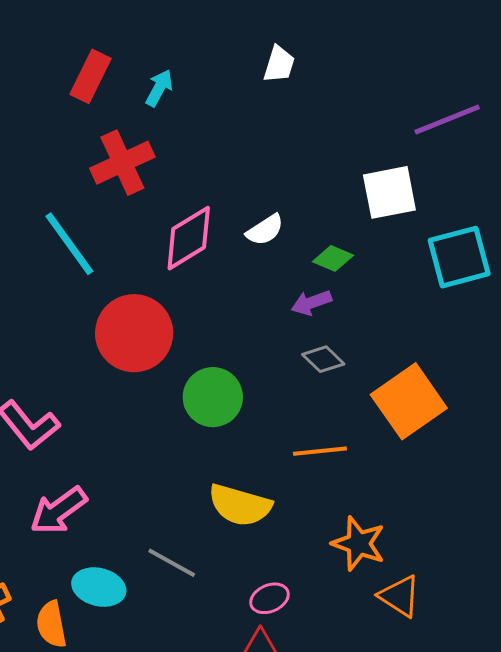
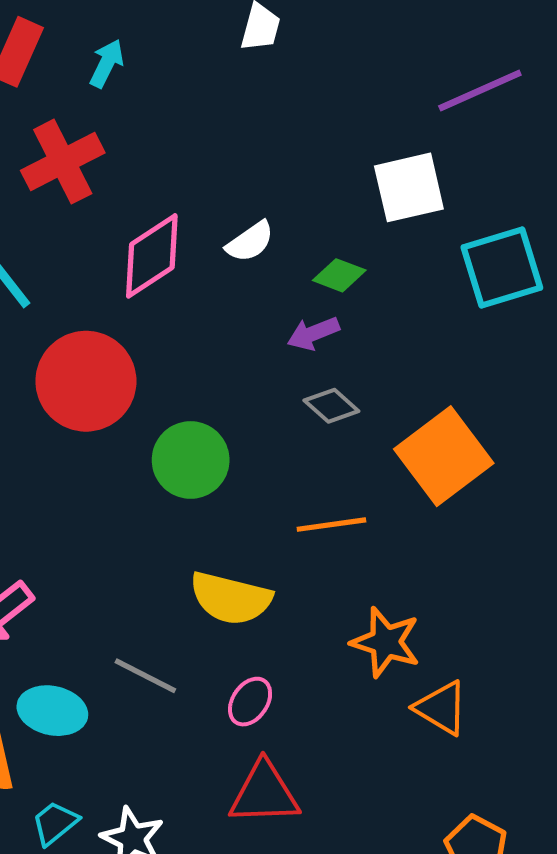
pink ellipse: (269, 598) -> (250, 702), moved, turned -30

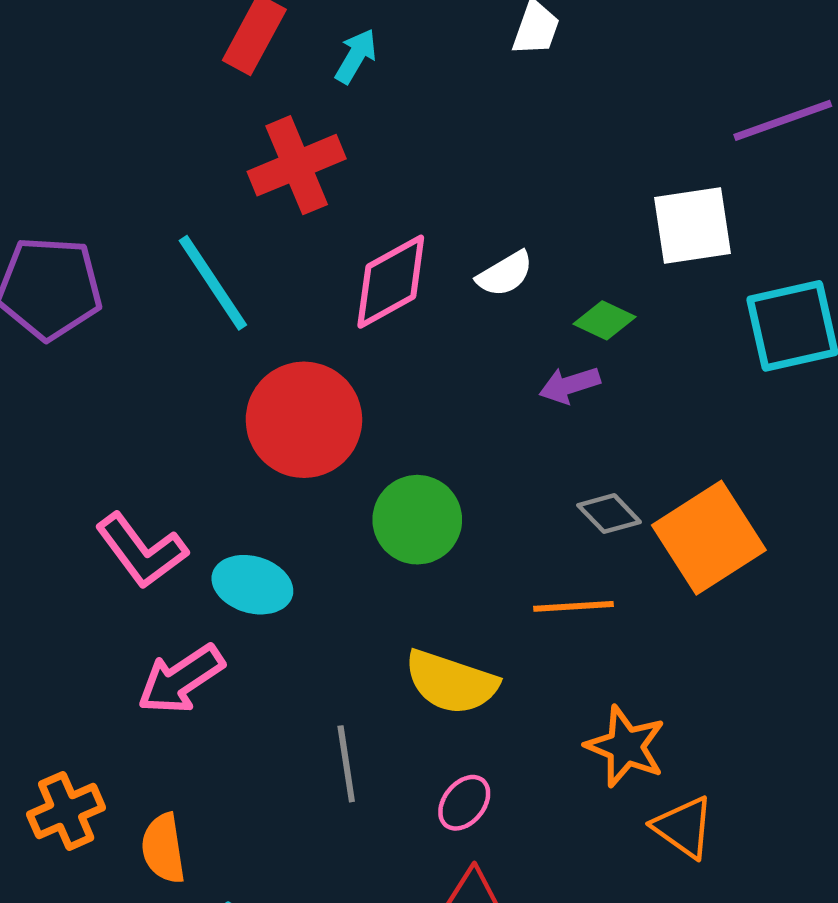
gray diamond: (331, 406) -> (609, 514), moved
gray line: (145, 676) -> (346, 764), turned 50
cyan ellipse: (52, 711) -> (252, 585), moved

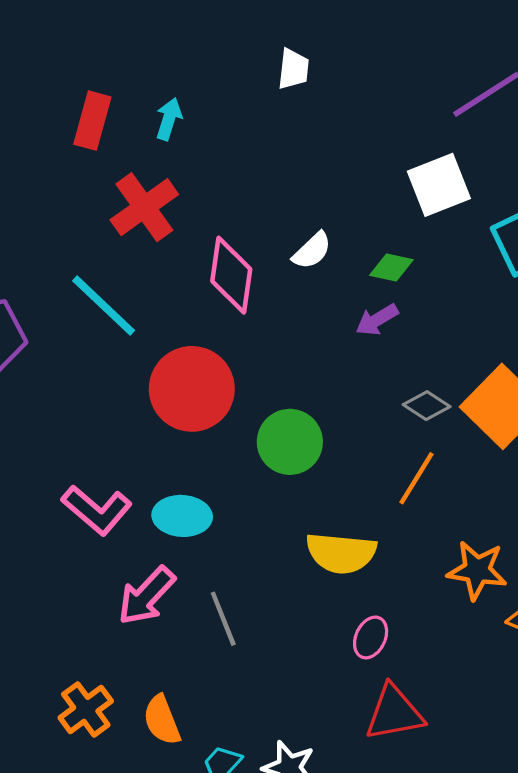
pink diamond: (391, 282) -> (231, 275), turned -40
orange line: (574, 606) -> (416, 478), turned -42
gray line: (346, 764) -> (223, 619), moved

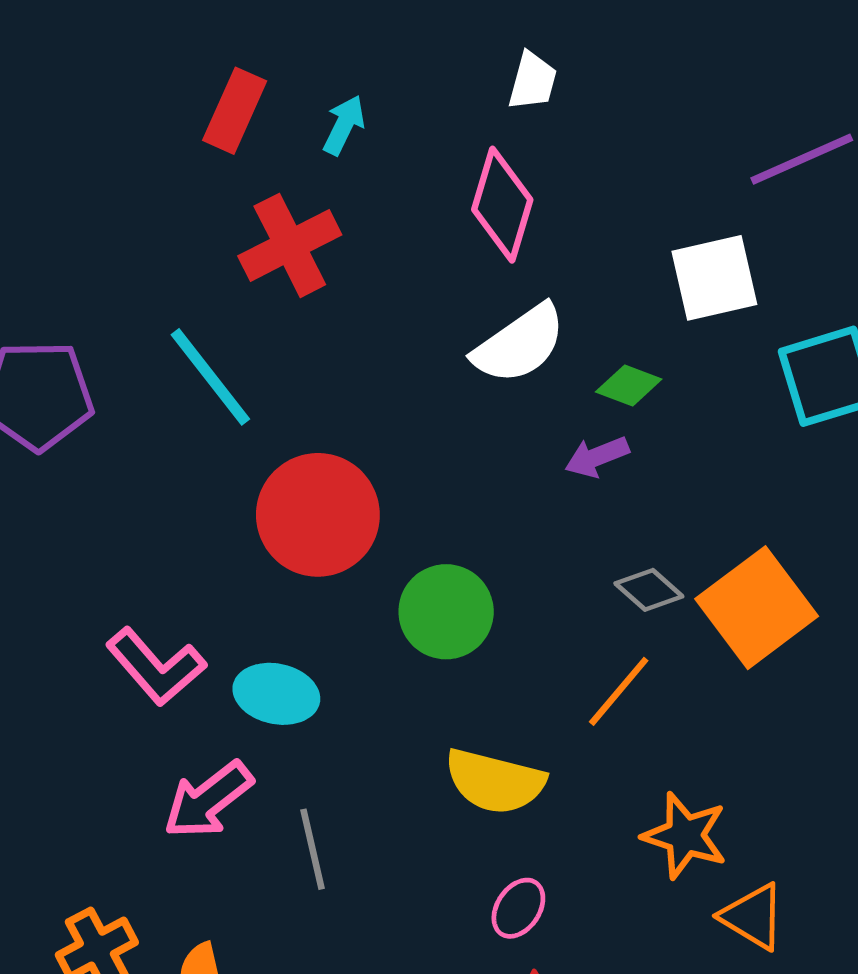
white semicircle: (312, 251) -> (519, 344), size x1.6
pink diamond: (231, 275) -> (502, 205), moved

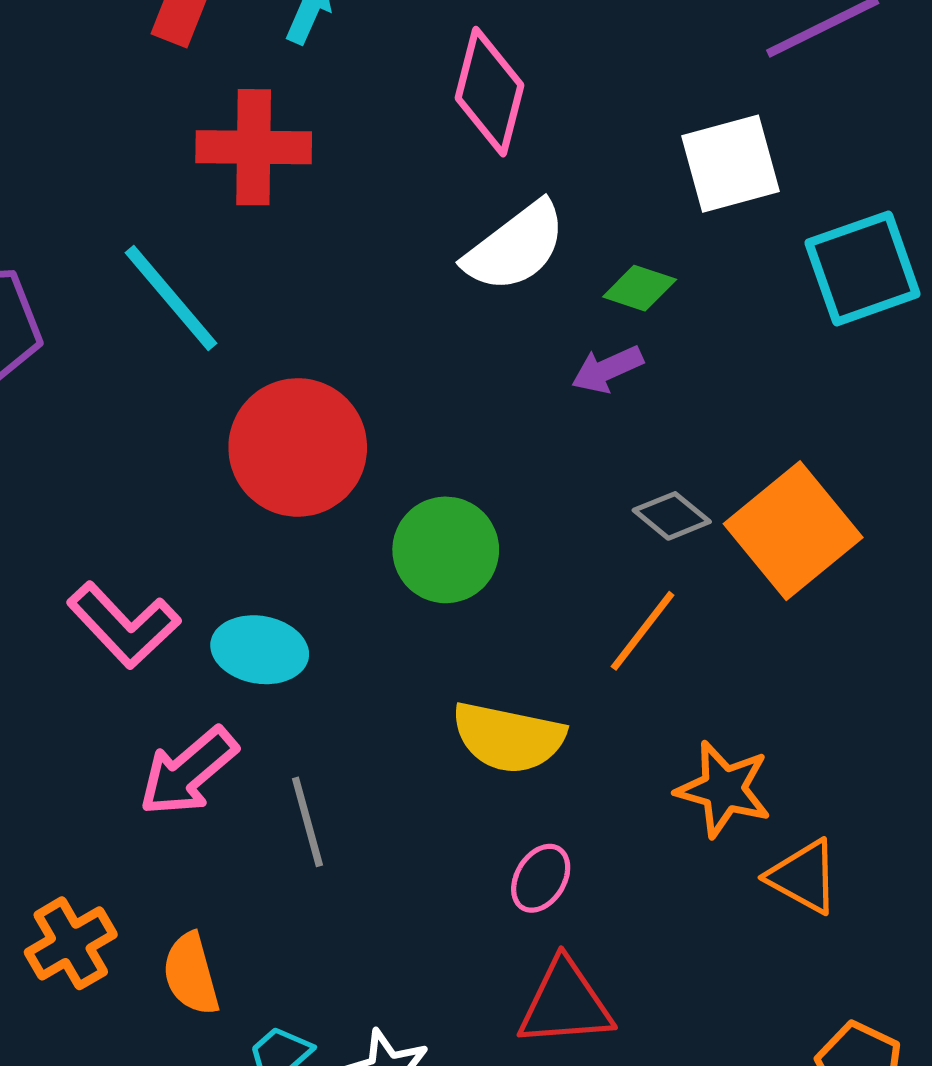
red cross: (290, 245) -> (254, 147), turned 30

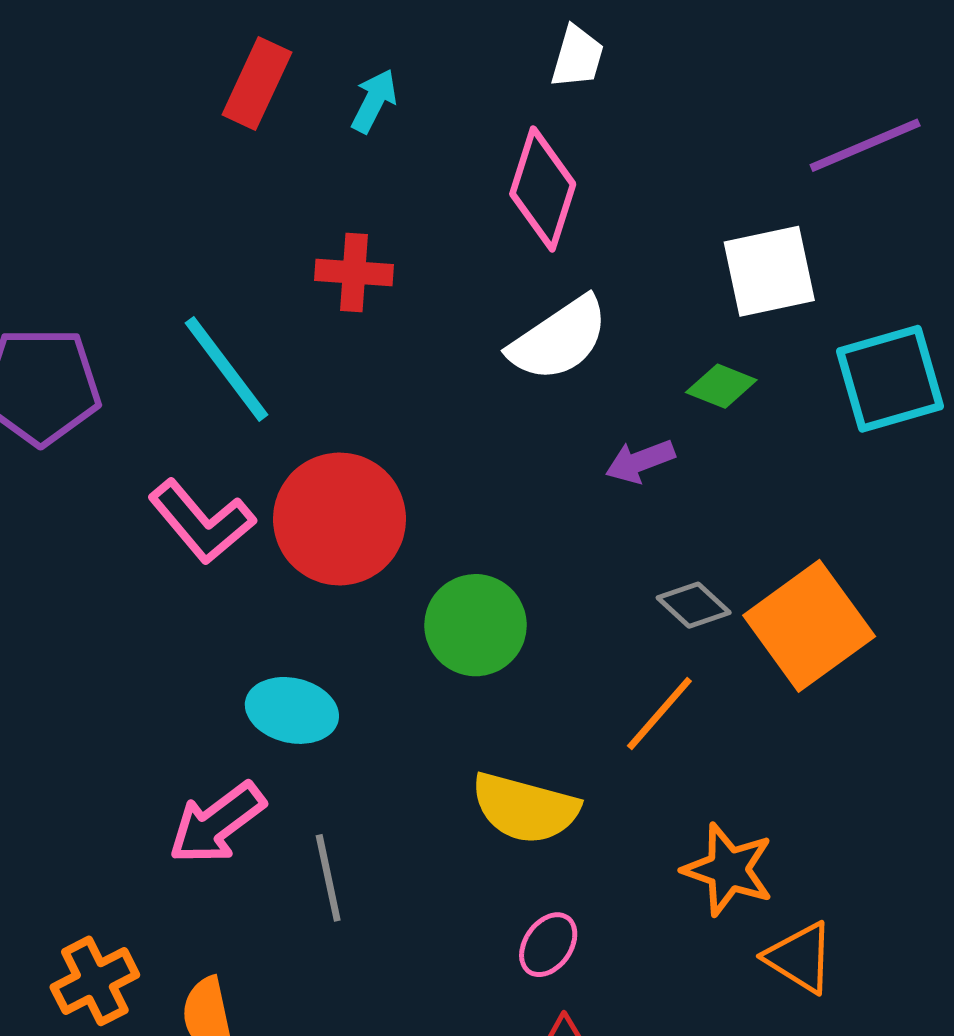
red cross: (254, 147) -> (354, 272), moved, size x0.7
green diamond: (640, 288) -> (721, 386), moved
pink L-shape: (124, 625) -> (202, 522), moved

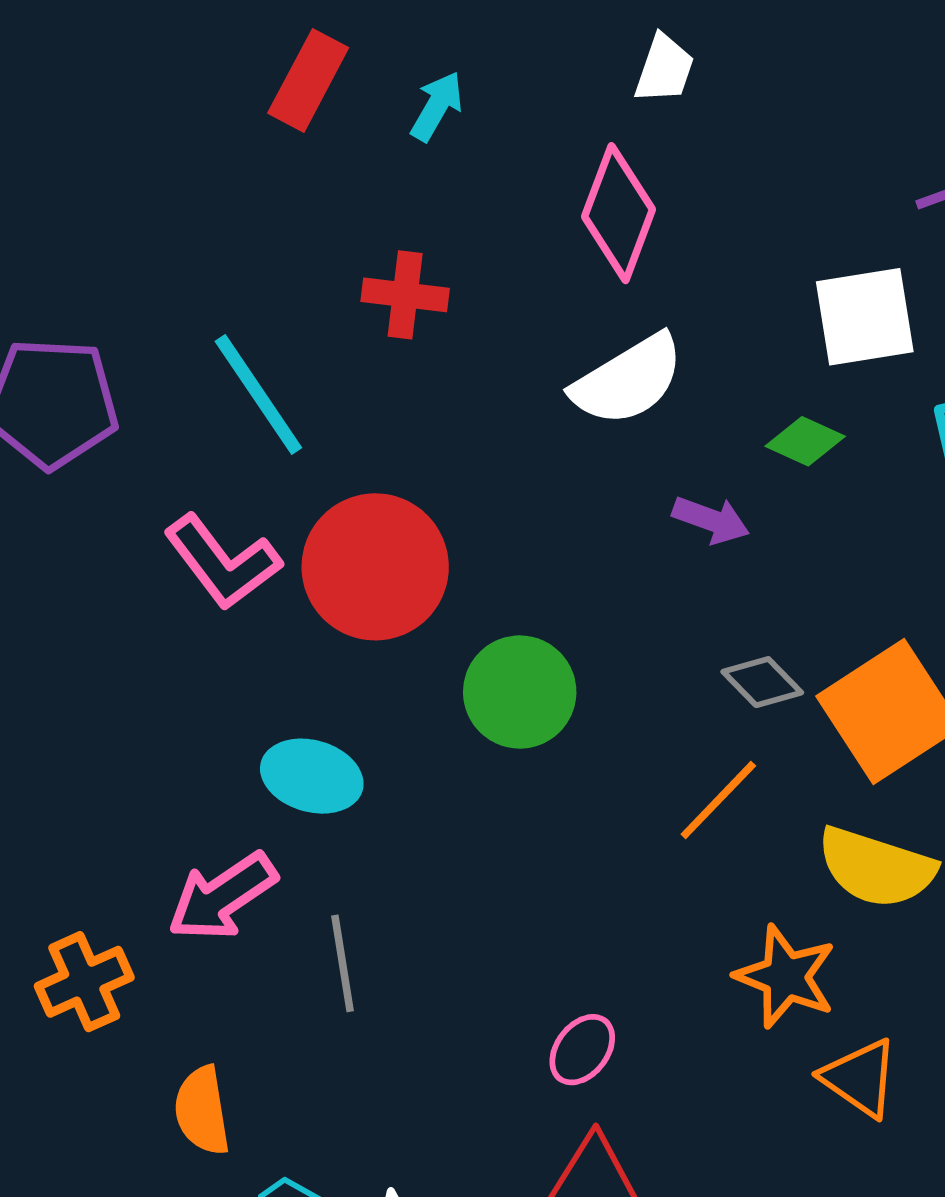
purple arrow: (640, 461) -> (711, 520), turned -142
yellow semicircle: (525, 808) -> (876, 867), moved
orange cross: (95, 981) -> (84, 982), moved

